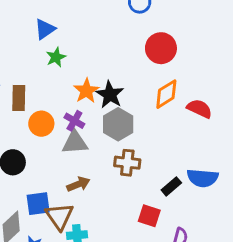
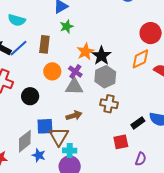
red circle: (161, 48) -> (151, 33), moved
brown rectangle: (19, 98) -> (44, 44), moved
red square: (149, 216) -> (121, 142), turned -35

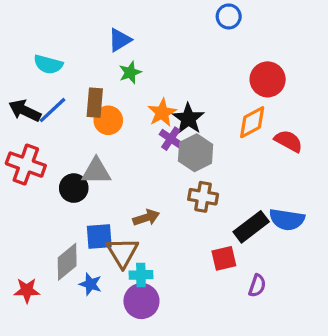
orange circle: (52, 71) -> (108, 120), moved
purple cross: (75, 72) -> (171, 139), moved
gray triangle: (74, 87) -> (96, 171), moved
black rectangle: (138, 123) -> (251, 227), size x1.5

